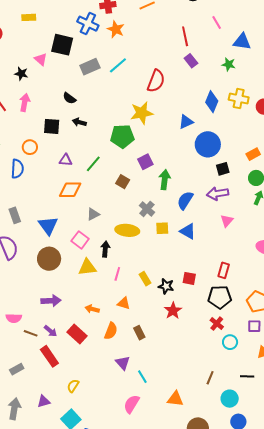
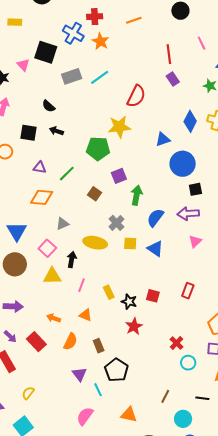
black pentagon: (220, 297) -> (116, 370), moved, turned 30

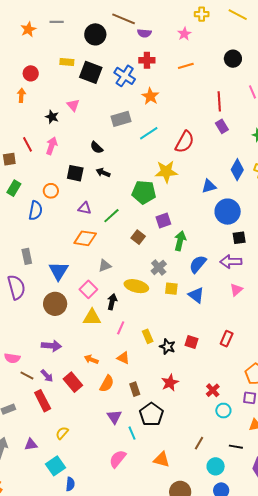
orange star: (100, 41) -> (150, 96), moved
black square: (46, 52) -> (91, 72), moved
cyan line: (100, 77) -> (149, 133), moved
red star: (134, 326) -> (170, 383), moved

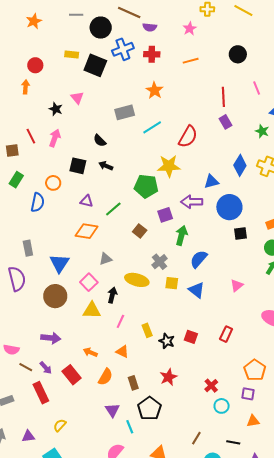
gray line: (57, 22) -> (76, 15), moved
blue cross: (125, 76) -> (123, 49), moved, turned 35
purple arrow: (231, 262) -> (192, 202), moved

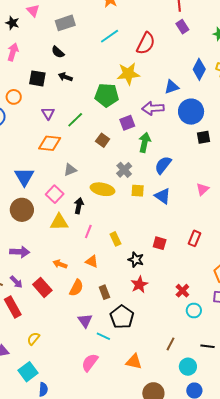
gray rectangle: (125, 112) -> (65, 23), moved
purple triangle: (87, 201) -> (48, 113), turned 48
black star: (167, 341) -> (136, 260), moved
cyan line: (130, 427) -> (103, 336), turned -40

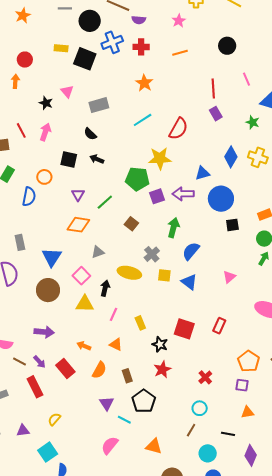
purple square: (127, 123) -> (157, 196), moved
red square: (160, 243) -> (184, 329), size x1.5
cyan circle: (194, 311) -> (200, 408), moved

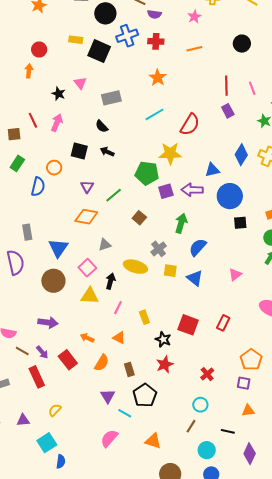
pink line: (246, 79) -> (252, 88), moved

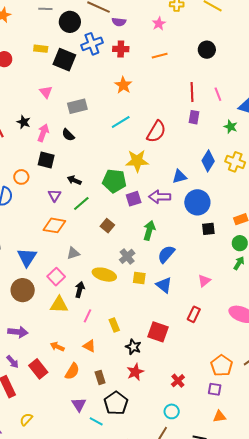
black star: (59, 94) -> (24, 122), moved
purple rectangle: (228, 111) -> (194, 117), turned 40
pink arrow: (57, 123) -> (43, 133), moved
black arrow: (107, 152) -> (74, 180), moved
red rectangle: (223, 323) -> (194, 314), moved

